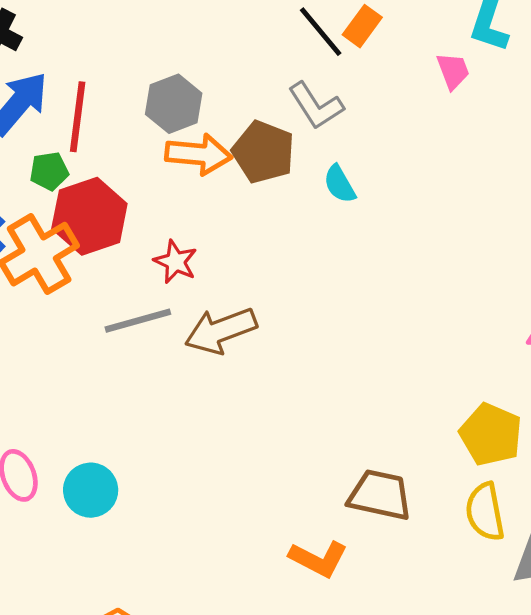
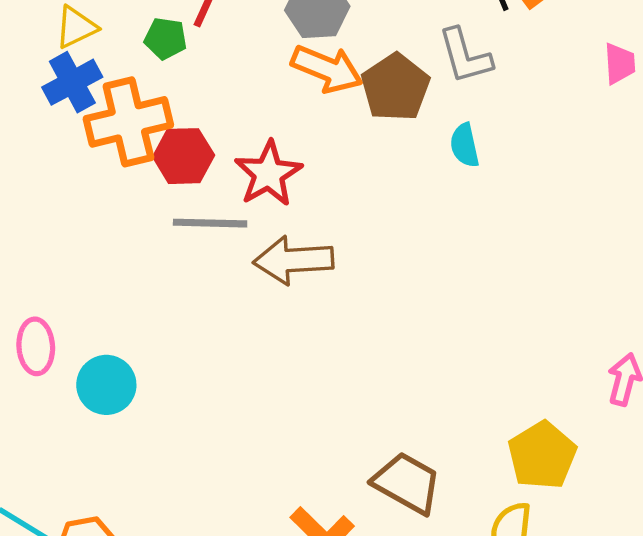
red hexagon: (89, 216) -> (184, 156), moved, size x0.7
red star: (176, 262) -> (268, 174), size x1.4

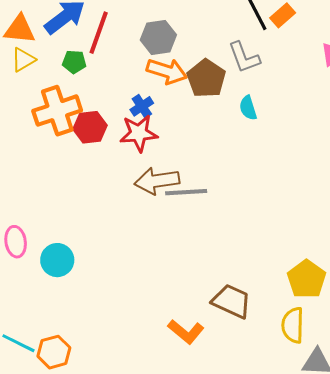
blue cross: (72, 82) -> (142, 106), moved, size x0.7
red star: (268, 174) -> (139, 133), turned 30
gray line: (210, 223) -> (186, 192), moved

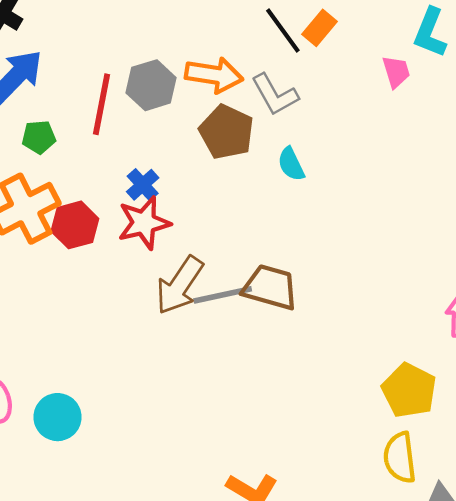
red line: (99, 33) -> (102, 104), moved
orange arrow: (167, 71) -> (214, 75), moved
brown arrow: (157, 181) -> (180, 285), turned -39
brown trapezoid: (232, 301) -> (270, 287), moved

